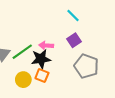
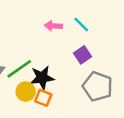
pink arrow: (46, 45) -> (53, 26), moved
yellow circle: (23, 80) -> (26, 92), moved

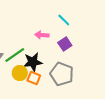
pink arrow: (53, 26) -> (42, 35), moved
gray pentagon: (98, 86) -> (62, 74), moved

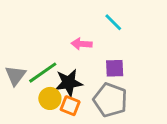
purple square: (65, 44) -> (115, 68), moved, turned 32

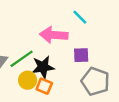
pink arrow: (82, 44) -> (54, 35), size x1.6
gray pentagon: (110, 100) -> (95, 81), moved

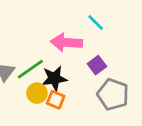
purple square: (81, 55) -> (97, 65), turned -35

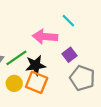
yellow circle: (37, 93) -> (14, 83), moved
orange square: (56, 100) -> (37, 82), size x1.5

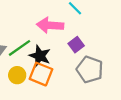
black star: (35, 65) -> (40, 56), turned 30

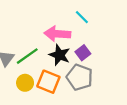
black star: (40, 56) -> (60, 55), moved
gray pentagon: (90, 69) -> (80, 77), moved

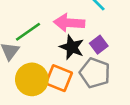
green line: (27, 56) -> (28, 32), moved
yellow circle: (25, 83) -> (32, 79), size x1.6

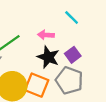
pink arrow: (69, 23) -> (46, 35), size x0.6

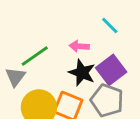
purple square: (73, 55) -> (111, 70), size x1.5

